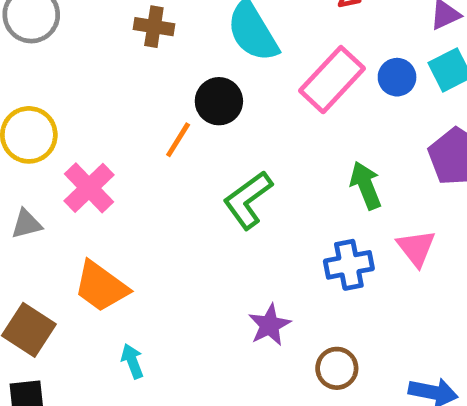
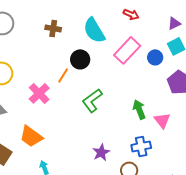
blue circle: (397, 77) -> (155, 57), moved
green arrow: (366, 185) -> (139, 109), moved
pink cross: (89, 188) -> (39, 93), moved
blue cross: (349, 265) -> (141, 146), moved

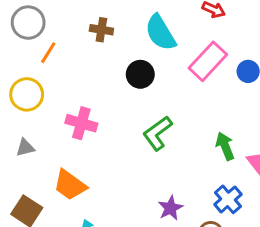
orange line: (63, 75) -> (48, 53), moved
pink cross: (39, 93) -> (81, 123), turned -30
blue cross: (141, 146) -> (228, 199), turned -30

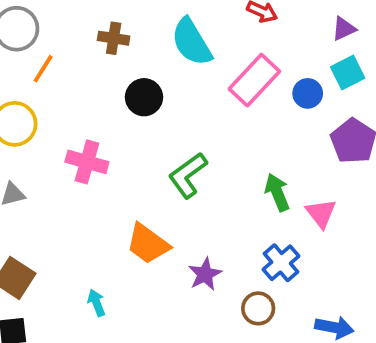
black circle: (140, 74) -> (144, 97), moved
orange trapezoid: (70, 185) -> (148, 244), moved

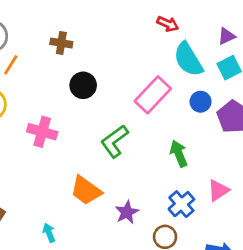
cyan semicircle: (192, 42) -> (188, 59), moved
pink rectangle: (254, 80) -> (153, 95), moved
blue circle: (308, 93) -> (201, 102), moved
pink triangle: (321, 213) -> (218, 190), moved, turned 35

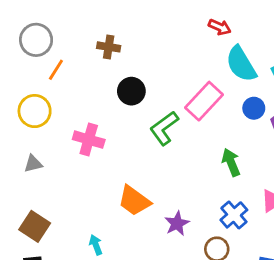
green L-shape: (115, 141) -> (164, 128), moved

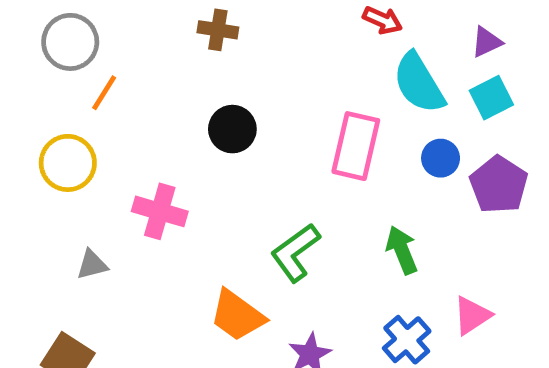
brown cross: (109, 47) -> (218, 30), moved
pink rectangle: (204, 101) -> (356, 146), turned -30
green L-shape: (164, 128) -> (295, 253), moved
gray triangle: (33, 164) -> (92, 265), moved

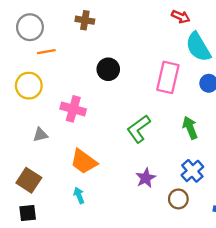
brown cross: (218, 30) -> (85, 20), moved
orange line: (104, 93) -> (46, 52), turned 48
orange trapezoid: (237, 315) -> (84, 162), moved

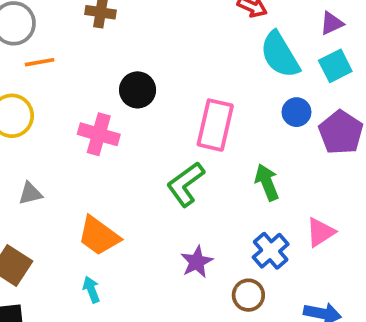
pink rectangle: (168, 77) -> (215, 125), moved
pink cross: (73, 109) -> (99, 134), moved

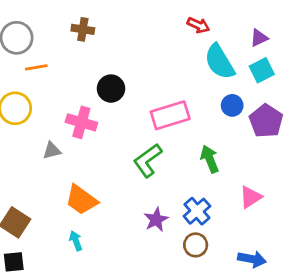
pink rectangle: (215, 125) -> (170, 115), turned 60
gray triangle: (30, 193) -> (52, 151), moved
blue cross: (271, 251) -> (197, 211), moved

